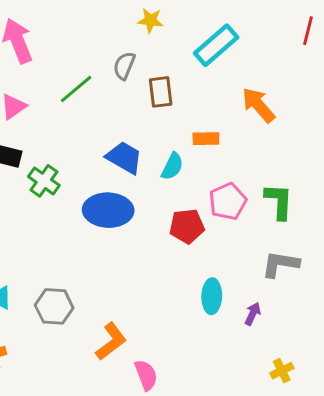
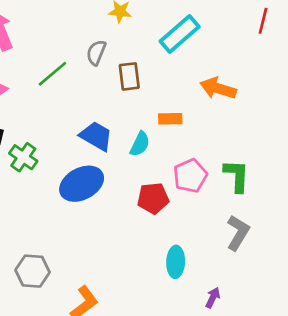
orange arrow: (258, 105) -> (218, 88), turned -32
blue ellipse: (108, 210) -> (82, 184), turned -30
gray L-shape: (280, 264) -> (238, 233), turned 112
purple arrow: (253, 314) -> (213, 298), moved

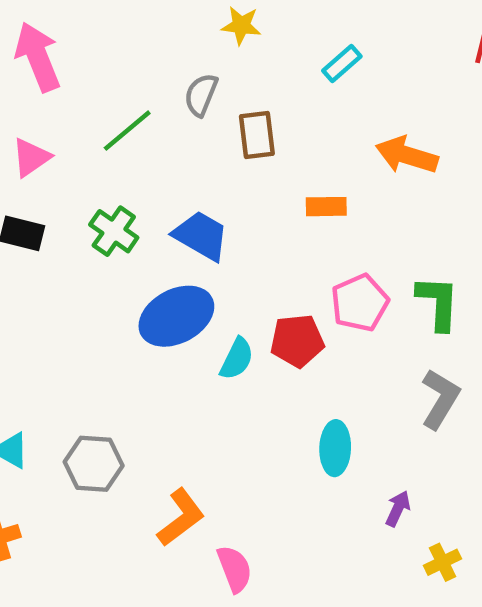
cyan rectangle: (180, 34) -> (342, 63), size x0.6
cyan semicircle: (140, 144) -> (237, 359), moved
green cross: (23, 157) -> (114, 231), moved

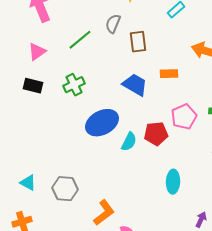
green cross: (114, 231) -> (74, 85), turned 30
blue trapezoid: (201, 236) -> (135, 85), moved
purple arrow: (398, 508) -> (201, 220), moved

